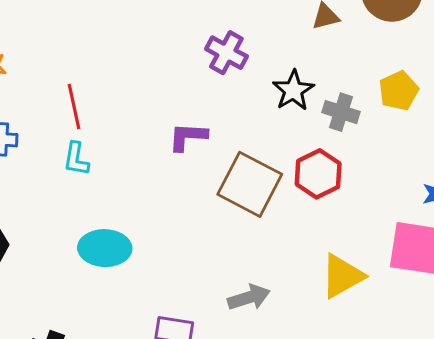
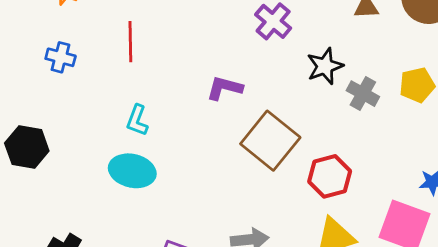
cyan L-shape: (76, 159) -> (137, 120), moved
red hexagon: (318, 174) -> (330, 176), moved

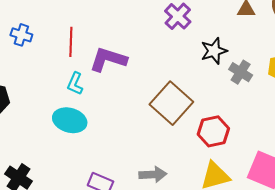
red line: (130, 42) -> (71, 42), moved
purple L-shape: (225, 88) -> (108, 59), moved, size x1.4

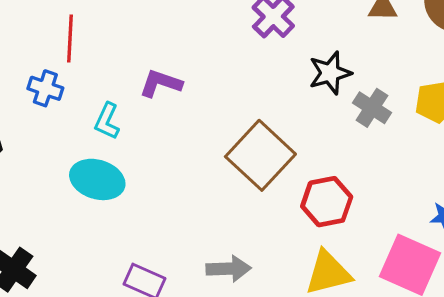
blue cross: (21, 35) -> (45, 88), moved
red line: (71, 42) -> (70, 38), moved
purple L-shape: (108, 59) -> (161, 83), size x0.7

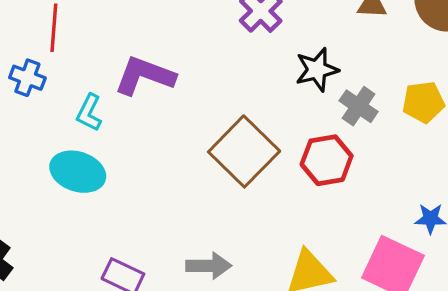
purple L-shape: (161, 83) -> (145, 76), size x1.4
red hexagon: (327, 202) -> (327, 160), moved

